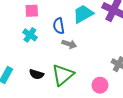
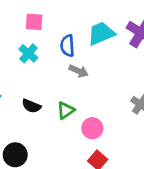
green triangle: (63, 75) -> (66, 110), size x0.6
pink circle: (100, 85) -> (92, 128), moved

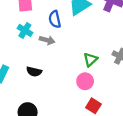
gray arrow: (79, 71) -> (47, 40), moved
green triangle: (66, 110) -> (90, 60), moved

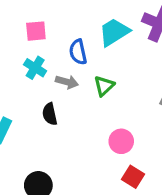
green triangle: (90, 60) -> (104, 86), moved
black semicircle: (34, 72) -> (50, 114), moved, turned 64

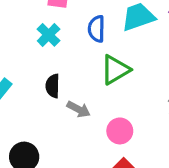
gray arrow: (67, 82) -> (79, 109), moved
green triangle: (104, 86) -> (115, 70), size x1.4

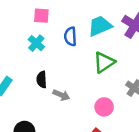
green triangle: (115, 70) -> (104, 62), moved
pink circle: (120, 131) -> (104, 107), moved

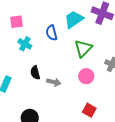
pink square: (41, 16) -> (17, 22), moved
pink circle: (104, 107) -> (86, 76), moved

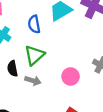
green triangle: (83, 48) -> (34, 55), moved

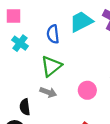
black semicircle: (12, 69) -> (25, 107), moved

